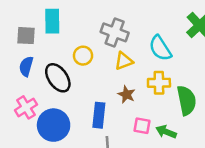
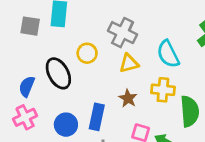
blue semicircle: (26, 66) -> (27, 86), moved
pink cross: (26, 107) -> (25, 117), moved
blue circle: (54, 125) -> (66, 125), moved, size x0.7

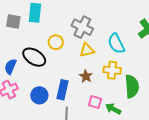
black ellipse: (58, 73) -> (34, 57), turned -30

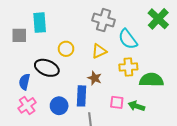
gray cross: (82, 27) -> (104, 20), moved
brown star: (86, 76) -> (95, 78), moved
green semicircle: (132, 86) -> (151, 80), turned -75

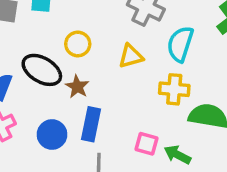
cyan semicircle: (128, 39) -> (180, 44), turned 45
brown star: (95, 78) -> (77, 87), moved

